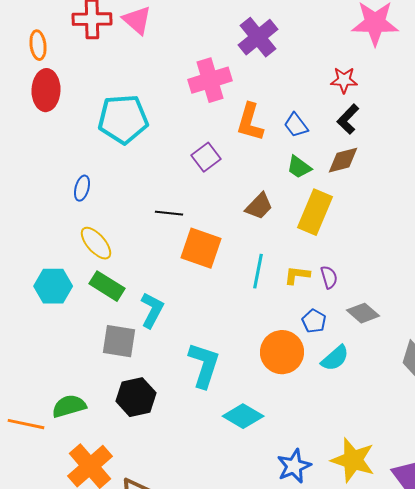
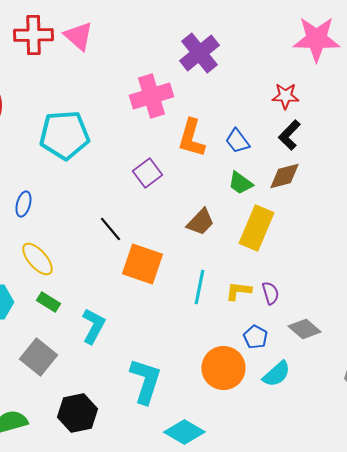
black line: (169, 213) -> (110, 229), turned 44
green rectangle: (107, 286) -> (48, 302), size x0.7
gray square: (119, 341) -> (38, 357), moved, turned 30

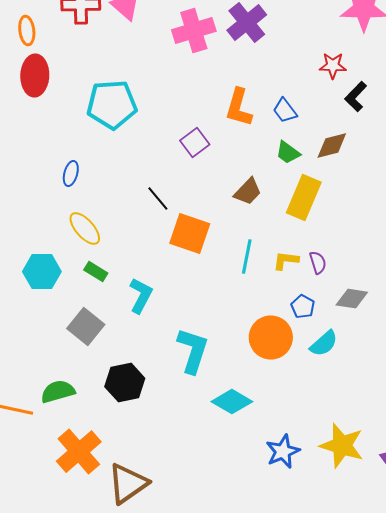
pink cross: (151, 96) -> (194, 31), moved
black L-shape: (289, 135) -> (356, 97), moved
gray diamond: (304, 329) -> (352, 299), turned -32

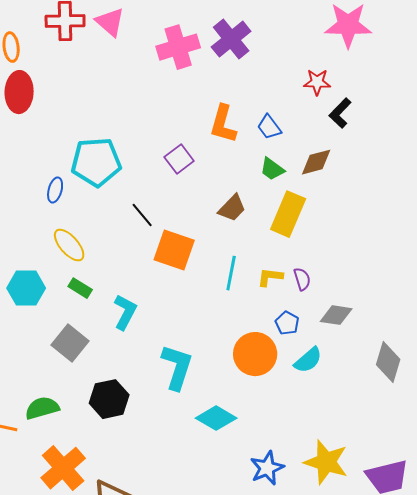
cyan pentagon: (112, 105) -> (96, 162), moved

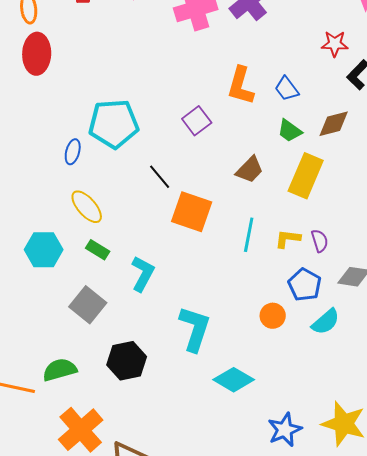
blue pentagon: (287, 323) -> (305, 285), size x1.4
orange circle: (255, 354) -> (273, 316), size x0.6

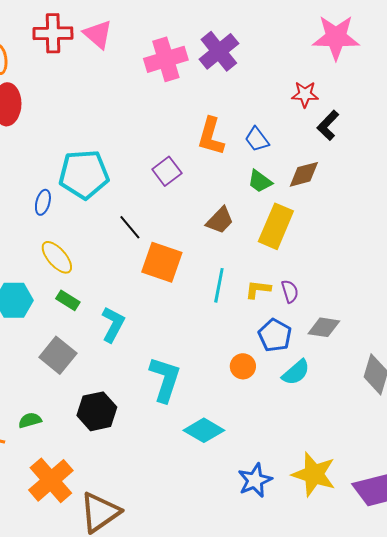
green semicircle: (60, 370) -> (30, 420), size x0.7

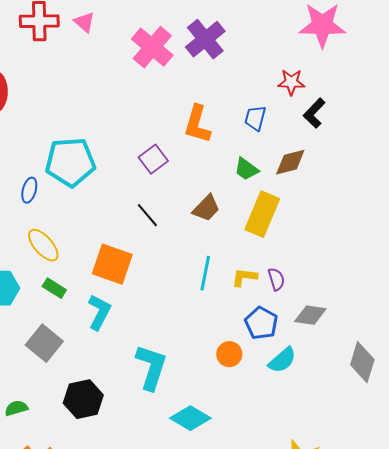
pink triangle: (98, 34) -> (84, 22), size x0.7
pink cross: (166, 59) -> (152, 47), turned -33
blue trapezoid: (257, 139) -> (255, 118), moved, turned 52
black line: (130, 227) -> (147, 215), moved
orange square: (162, 262) -> (112, 264), moved

